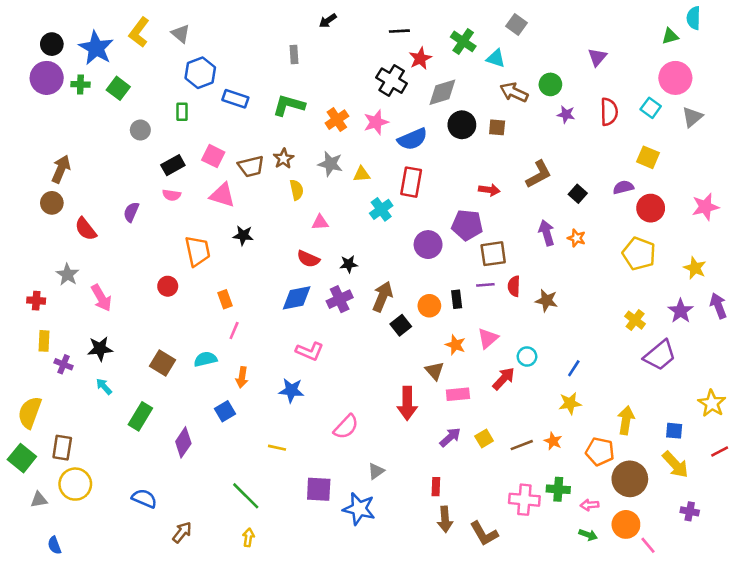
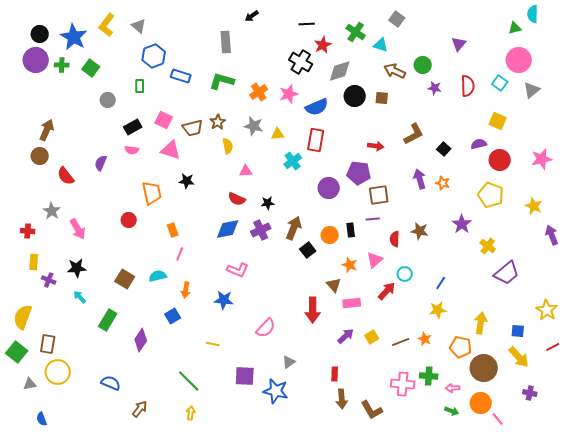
gray rectangle: (294, 54) -> (226, 42), size x1.5
red semicircle: (514, 286) -> (395, 239), moved
purple star: (681, 311) -> (462, 224), moved

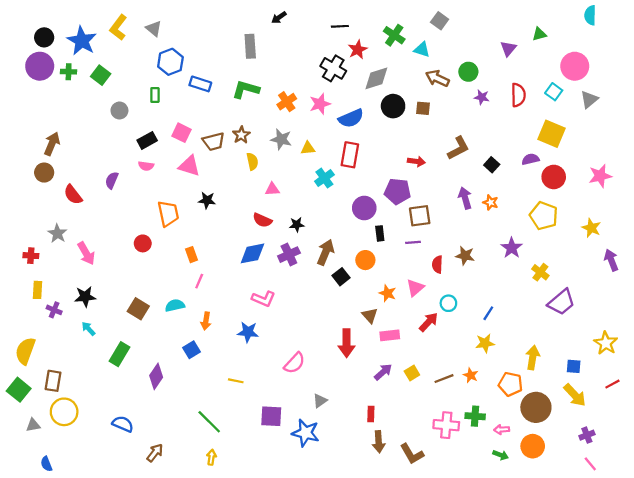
green triangle: (515, 28) -> (539, 34), moved
yellow square: (498, 121) -> (551, 134), size x1.4
black rectangle: (351, 230) -> (380, 233), moved
purple cross: (530, 393) -> (587, 435), turned -32
pink line: (498, 419) -> (590, 464), moved

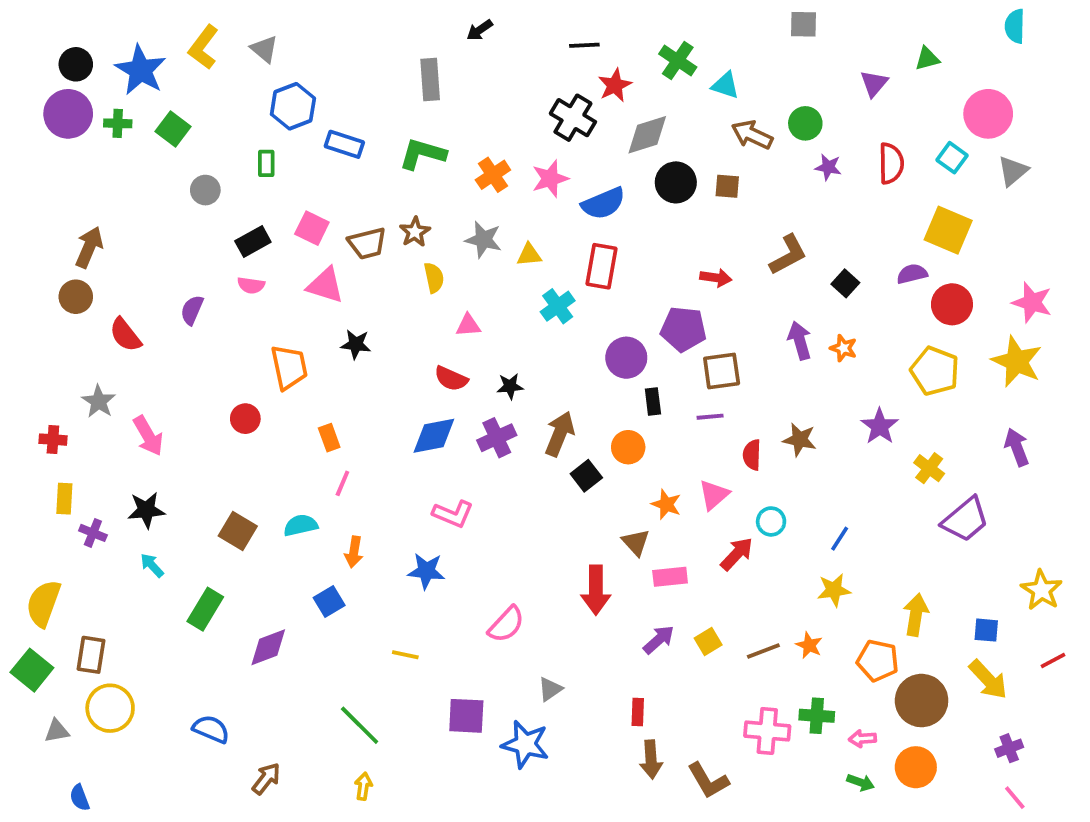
gray square: (440, 21) -> (803, 24), moved, turned -35
pink star: (600, 176) -> (1032, 302), turned 30
yellow star: (591, 228) -> (1017, 361), moved, size x1.5
purple arrow: (611, 260) -> (1017, 447), moved
purple diamond: (156, 376) -> (268, 647), turned 35

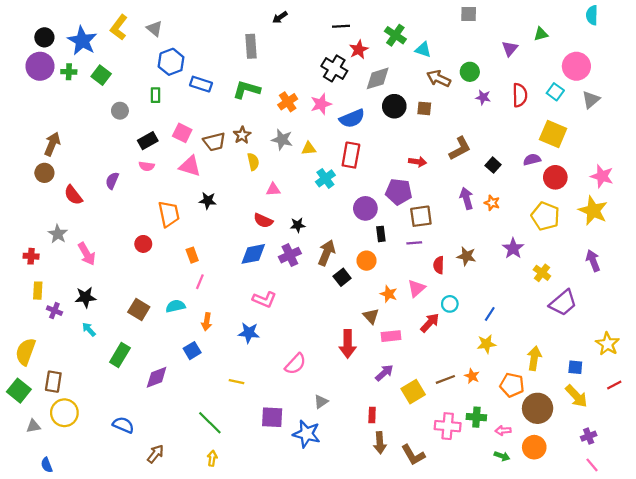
yellow square: (708, 641) -> (413, 392), moved, size x1.5

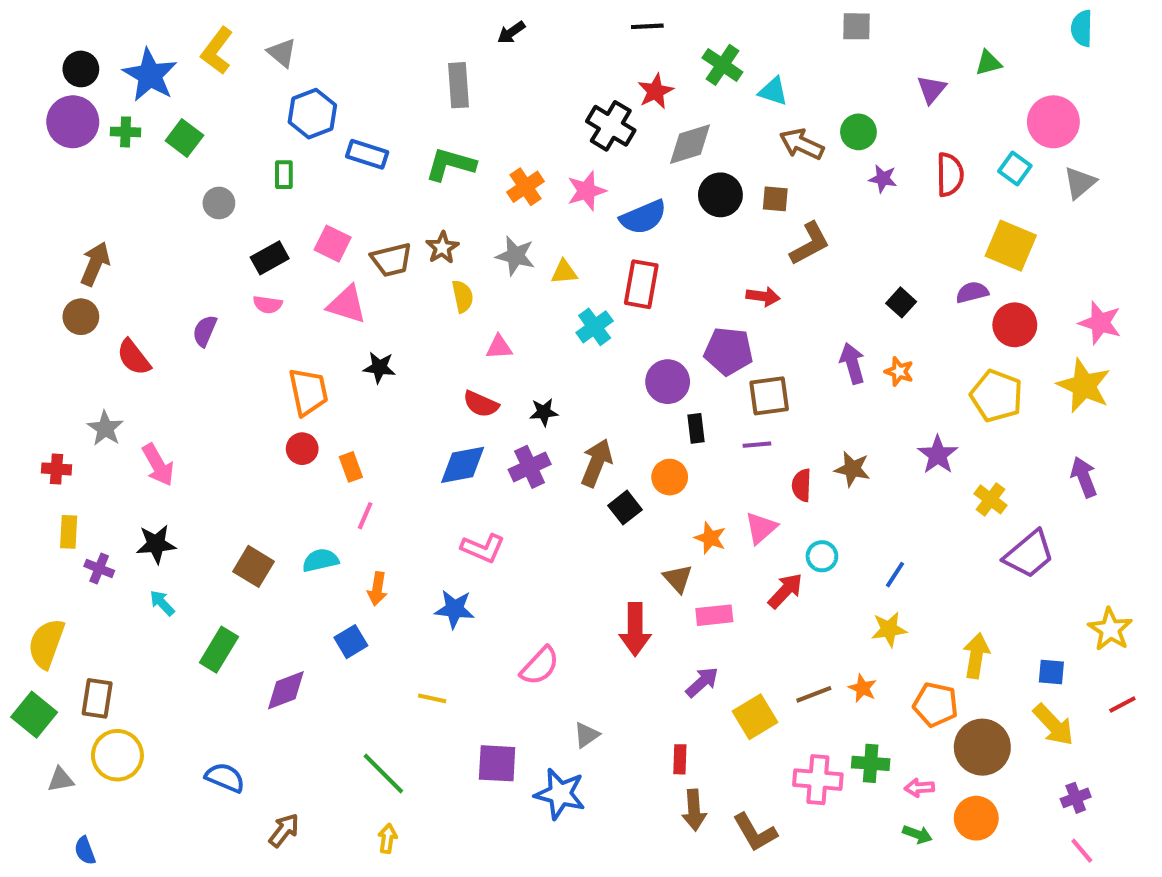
black line: (341, 26) -> (647, 26), moved
brown L-shape: (460, 148) -> (810, 244), moved
red circle: (143, 244) -> (302, 449), moved

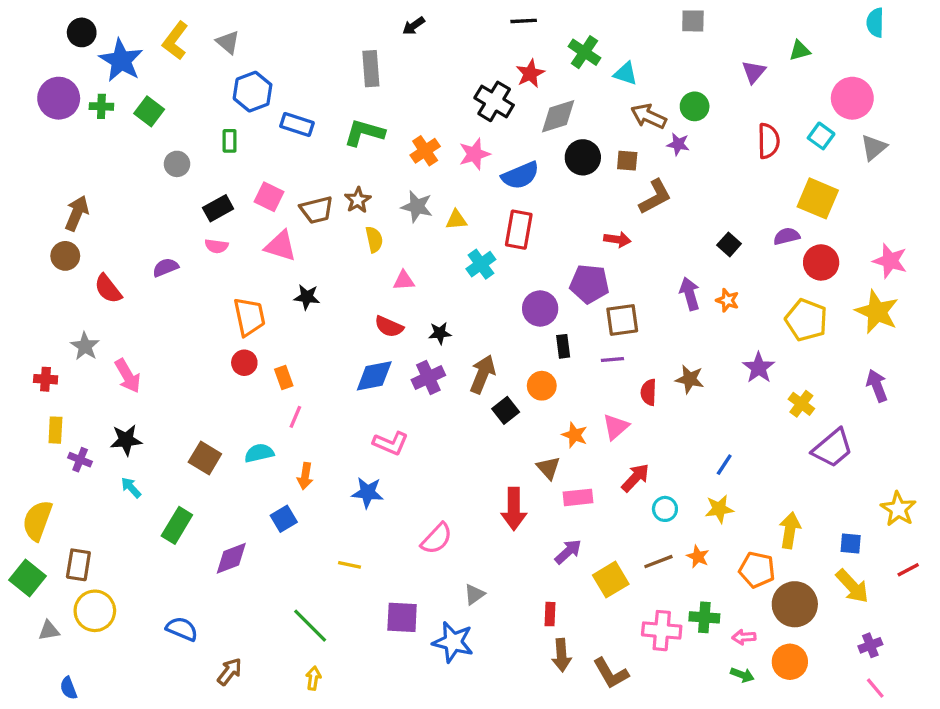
black circle: (81, 69) -> (82, 32), moved
purple star: (883, 179) -> (678, 144), moved
purple semicircle: (205, 331) -> (165, 267), turned 45
cyan circle: (822, 556) -> (665, 509), moved

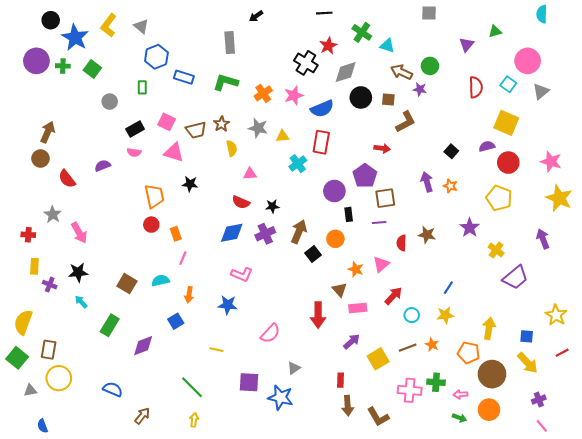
purple pentagon: (589, 284) -> (365, 176), turned 30
yellow star: (877, 312) -> (559, 198), moved

